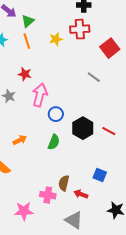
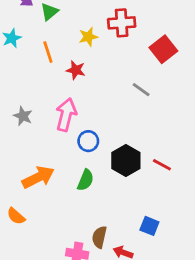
orange line: (27, 41) -> (48, 52), moved
red star: (25, 74) -> (76, 70), moved
orange arrow: (20, 140) -> (38, 177), size x1.6

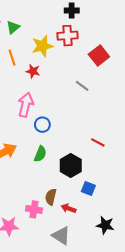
yellow star: (88, 37) -> (42, 46), size x1.5
black hexagon: (126, 161) -> (71, 165), moved

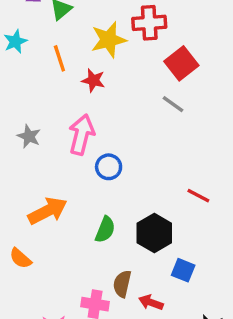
red square: (99, 56) -> (181, 63), moved
green semicircle: (40, 154) -> (105, 230), moved

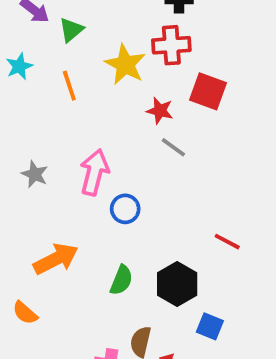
yellow star: (109, 40) -> (125, 64), turned -30
red square: (181, 63) -> (208, 91), turned -32
red star: (93, 80) -> (160, 111), moved
gray line: (173, 104) -> (173, 147), moved

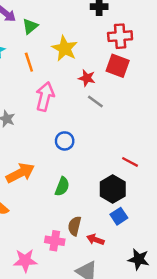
red cross: (171, 45) -> (120, 36), moved
pink arrow: (94, 172) -> (45, 97), moved
black hexagon: (177, 284) -> (113, 189), moved
blue square: (210, 326) -> (119, 216), turned 35

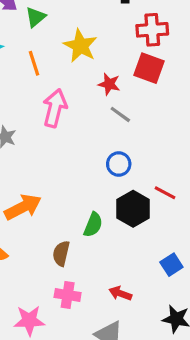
blue circle: (65, 141) -> (119, 164), moved
green semicircle: (62, 187) -> (93, 225), moved
black hexagon: (113, 189) -> (133, 209), moved
blue square: (119, 216) -> (171, 265), moved
brown semicircle: (74, 226) -> (61, 253), moved

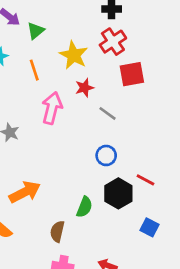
red cross: (152, 30) -> (113, 42), moved, turned -30
red square: (149, 68) -> (132, 74), turned -30
red star: (109, 84) -> (84, 88), moved, turned -30
blue square: (171, 265) -> (150, 227), moved, turned -30

